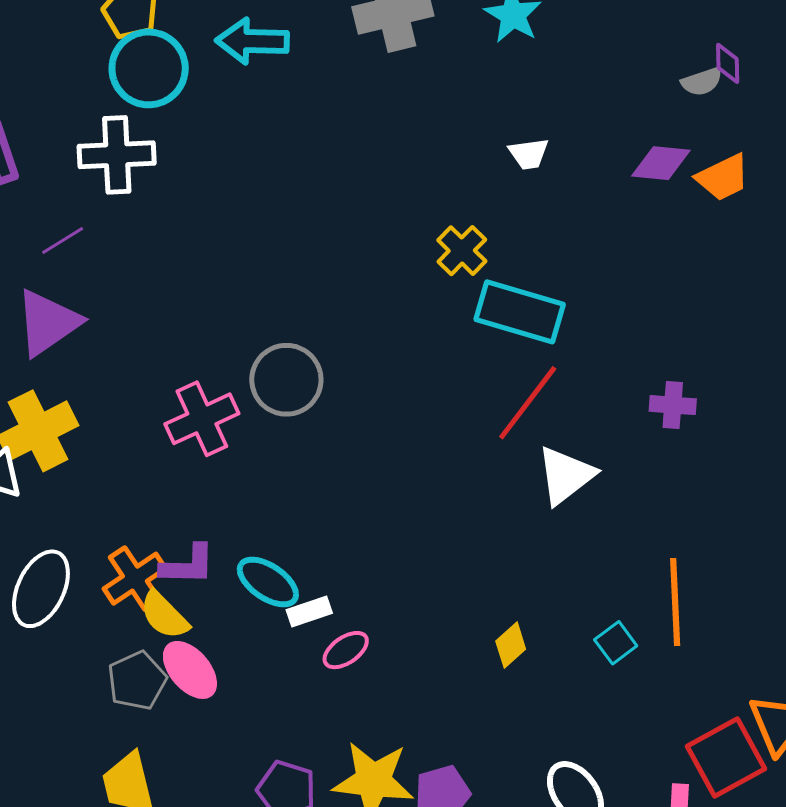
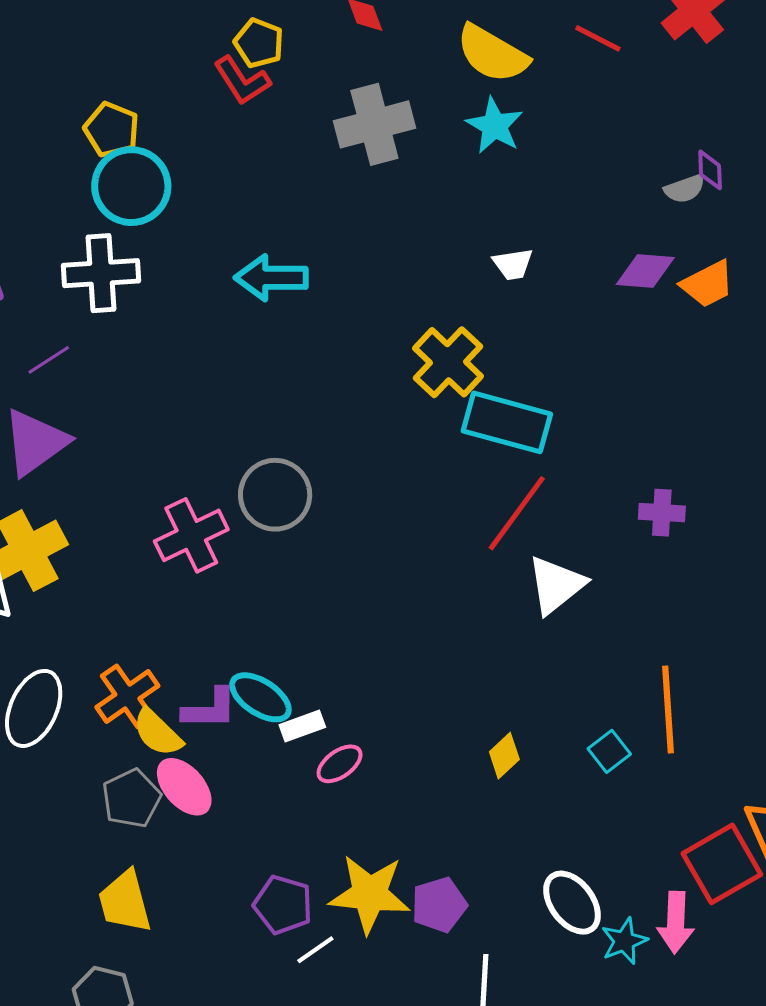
cyan arrow: (252, 41) -> (271, 278), moved
yellow cross: (462, 251) -> (448, 362), size x1.4
purple L-shape: (188, 565) -> (210, 709), moved

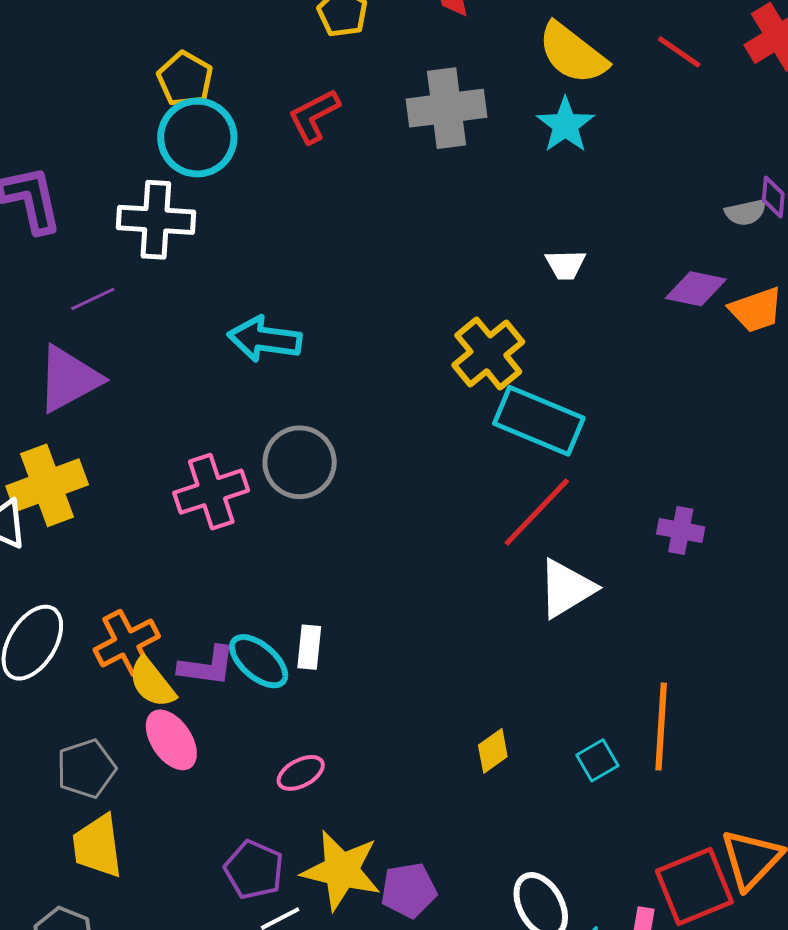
red L-shape: (242, 81) -> (314, 116), moved, turned 88
cyan arrow: (271, 278) -> (265, 339), moved
white rectangle: (302, 726) -> (309, 647), moved, turned -72
pink ellipse: (340, 764) -> (301, 773), moved
gray pentagon: (132, 798) -> (86, 769), moved

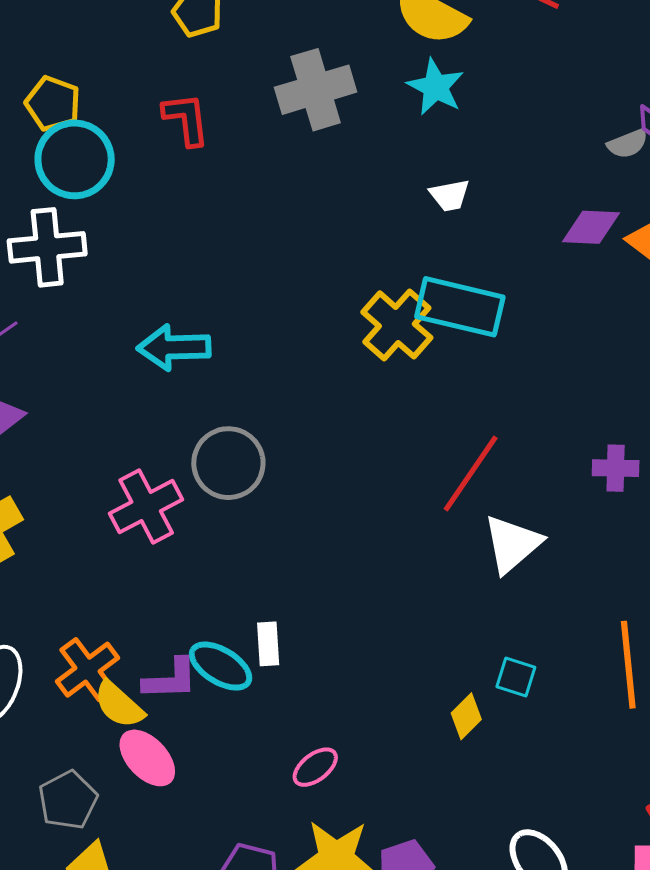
red L-shape: (314, 116) -> (186, 119), turned 120
white trapezoid: (566, 265) -> (450, 195), moved
cyan rectangle: (539, 421) -> (460, 307), moved
cyan square: (597, 760) -> (516, 677), moved, turned -33
pink ellipse: (301, 773) -> (315, 767), moved

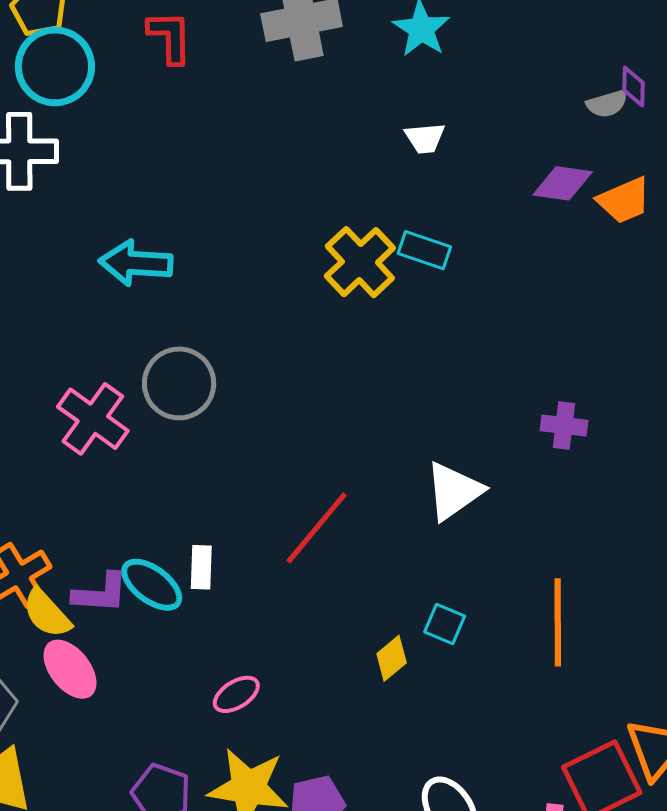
cyan rectangle: (460, 307) -> (424, 250), size x0.6
red line: (471, 473) -> (317, 528), moved
pink cross: (146, 507) -> (93, 419), turned -32

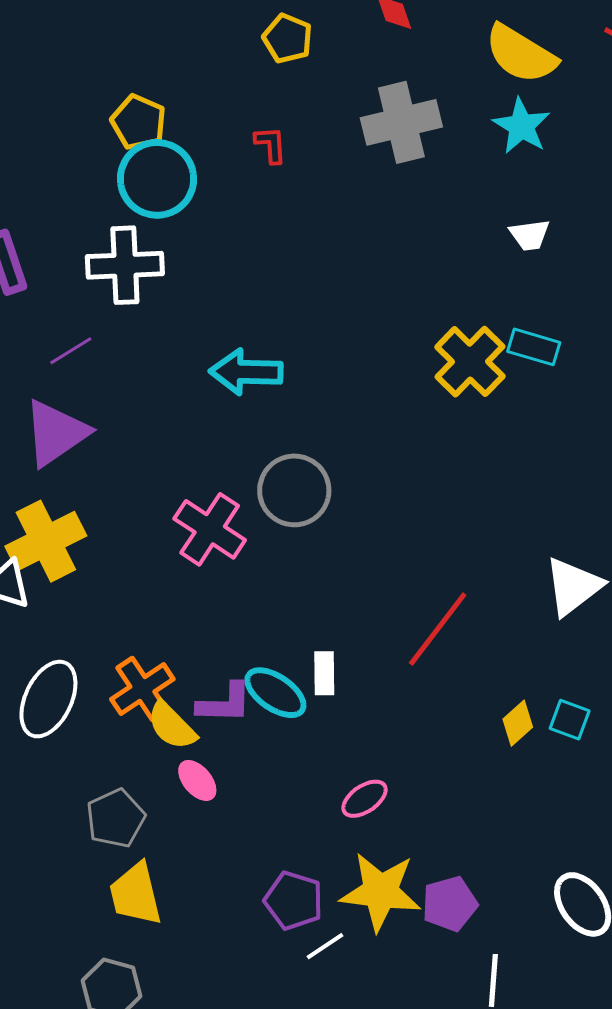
red L-shape: (170, 37) -> (271, 145), size x0.7
yellow diamond: (392, 658) -> (518, 723), moved
pink ellipse: (70, 669) -> (197, 780), size x0.7

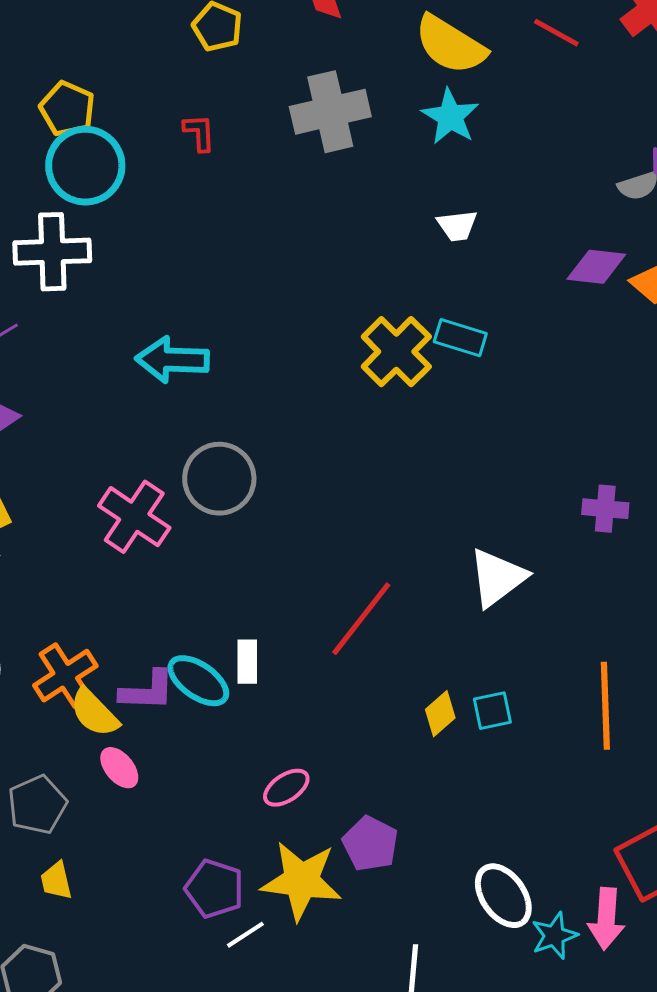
cyan square: (570, 720) -> (492, 711), turned -33
yellow trapezoid: (135, 894) -> (56, 881), size x0.6
purple pentagon: (450, 904) -> (370, 844), moved, turned -30

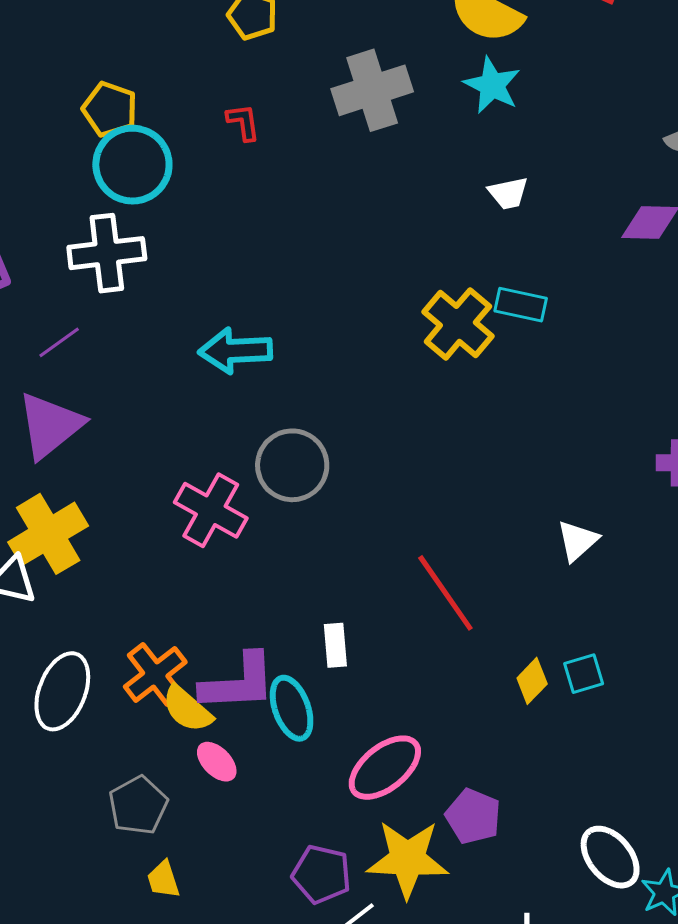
white triangle: (497, 578) -> (578, 541), size x0.7
red line: (361, 619) -> (445, 593), turned -68
cyan ellipse: (198, 681) -> (292, 708), moved, turned 40
purple L-shape: (147, 691) -> (238, 683), size x1.4
pink ellipse: (286, 788) -> (385, 768), size x1.6

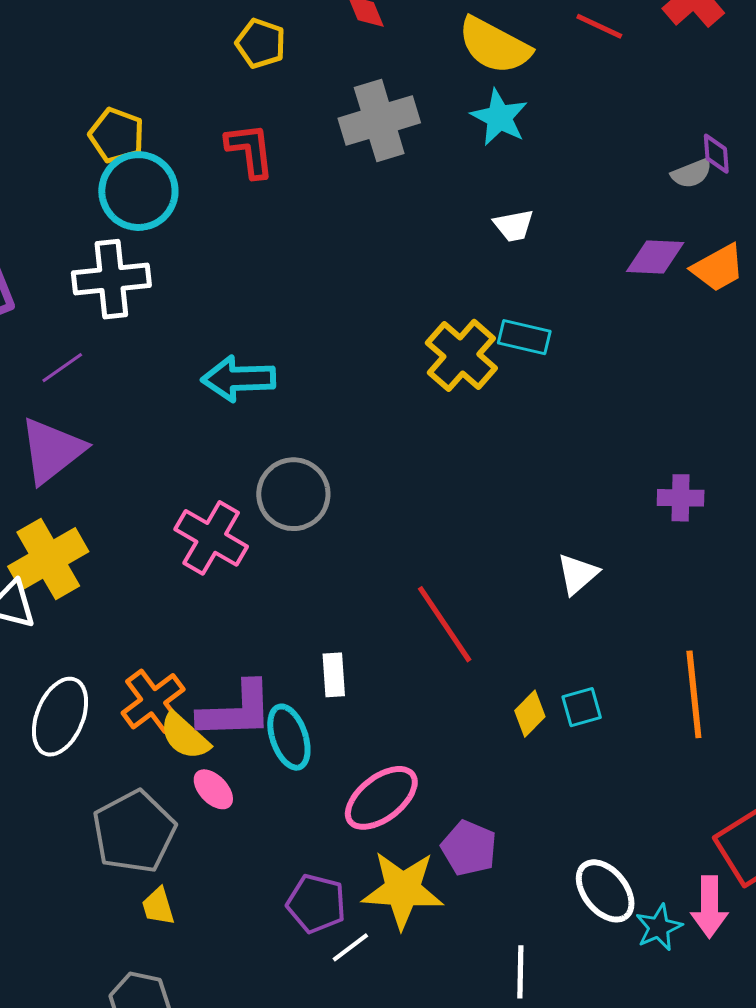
red L-shape: (243, 122) -> (250, 150), size x1.5
gray pentagon: (138, 805) -> (134, 832), size x1.4

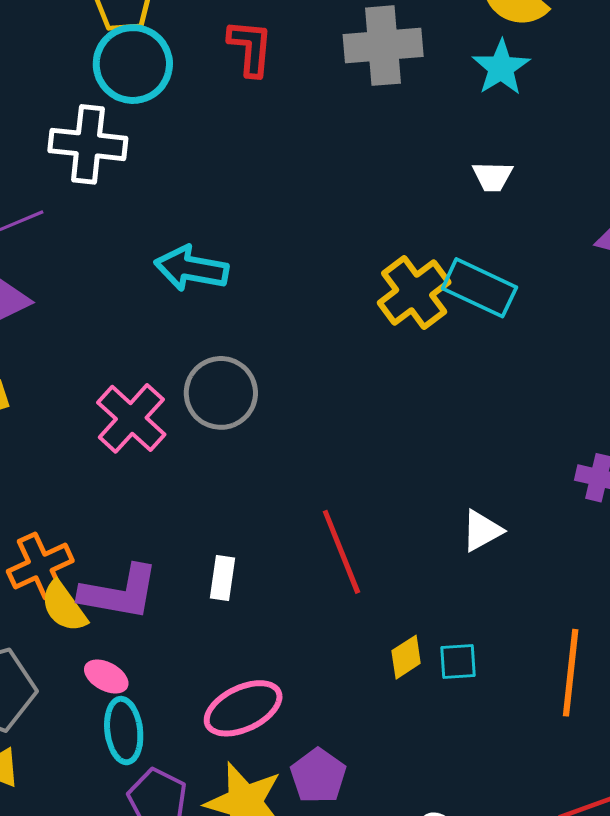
cyan rectangle: (524, 337) -> (479, 288), size x1.4
cyan ellipse: (289, 737) -> (124, 731), moved
pink ellipse: (213, 789) -> (106, 676), moved, turned -30

